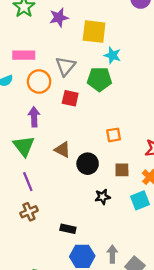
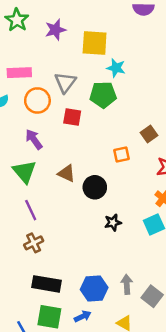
purple arrow: (34, 117) -> (34, 139), turned -30
brown square: (122, 170) -> (149, 134), moved, turned -32
black rectangle: (68, 229) -> (47, 284), moved, size x1.6

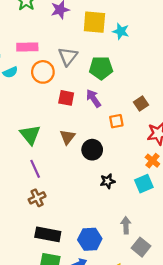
cyan star: (116, 68) -> (121, 31), moved
red square: (72, 117) -> (66, 98), moved
purple arrow: (34, 139) -> (93, 98), moved
brown triangle: (67, 173) -> (67, 137), turned 42
gray arrow: (127, 284) -> (126, 225), moved

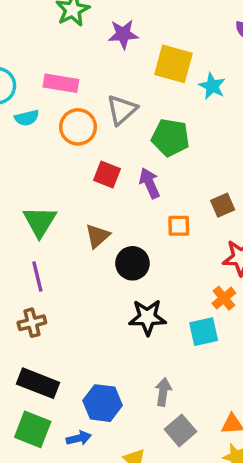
black star: (108, 181) -> (147, 317), size x1.5

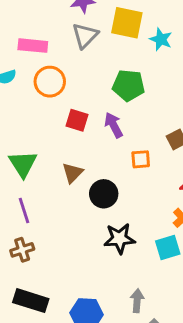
gray triangle: (122, 110) -> (85, 35), moved

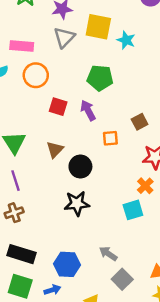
black star: (119, 239) -> (77, 203), moved
gray arrow: (137, 301) -> (108, 254), turned -60

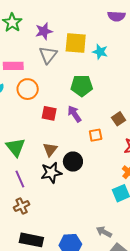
black star: (77, 203) -> (51, 173), moved

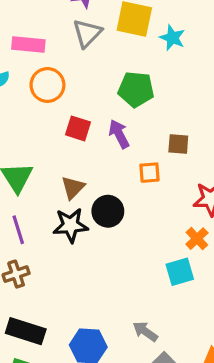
brown square: (119, 119) -> (178, 144), moved, turned 32

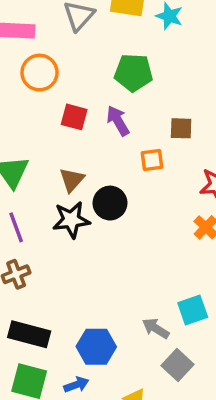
cyan square: (180, 272) -> (193, 310), moved

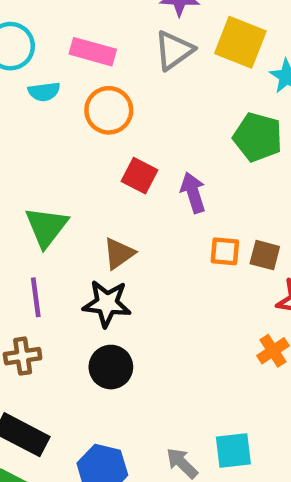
green pentagon: (133, 73) -> (258, 137), moved
brown square: (181, 128) -> (265, 255), moved
black circle: (110, 203) -> (111, 367), moved

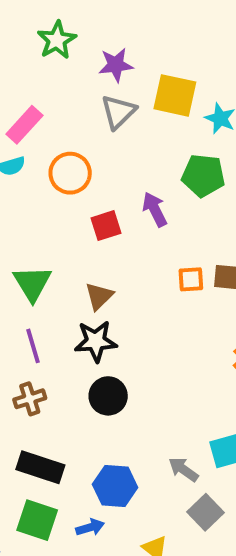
pink rectangle: (93, 52) -> (24, 125), moved, turned -54
red square: (139, 176) -> (106, 226), turned -36
purple arrow: (193, 193) -> (155, 209), moved

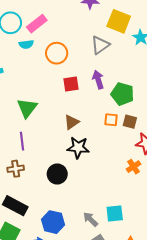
gray triangle: (118, 112) -> (100, 45), moved
green pentagon: (203, 175) -> (122, 94), moved
brown triangle: (99, 296) -> (71, 122), moved
black star: (96, 341) -> (78, 148), moved

